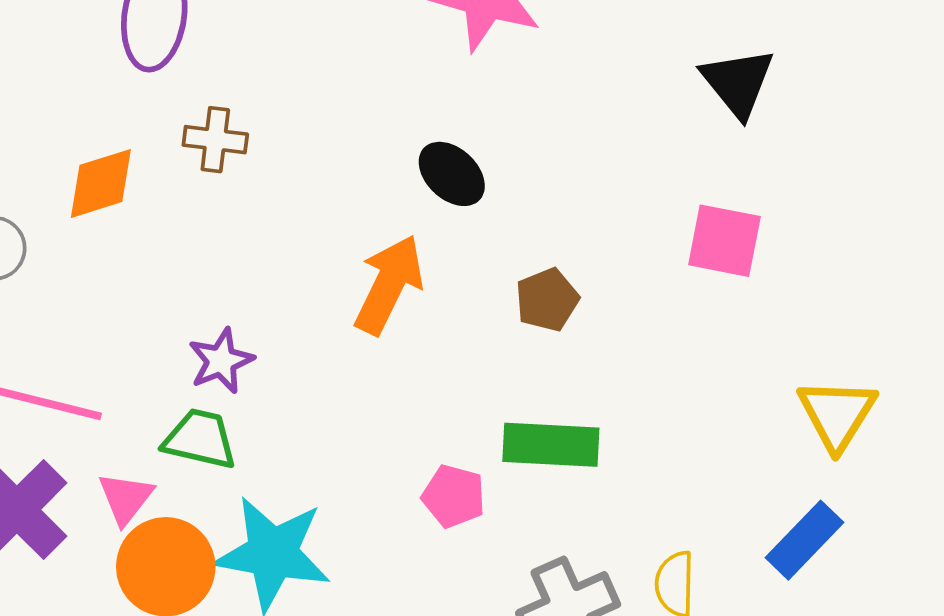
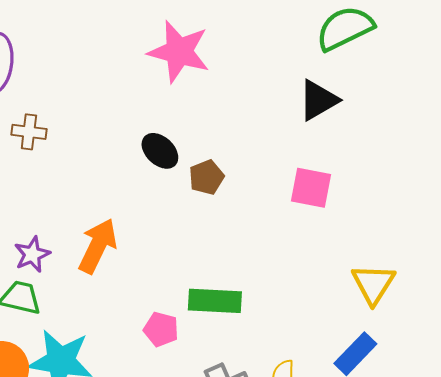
black triangle: (738, 82) -> (318, 100), turned 39
orange arrow: (389, 285) -> (98, 246), moved
brown pentagon: (547, 300) -> (206, 177), moved

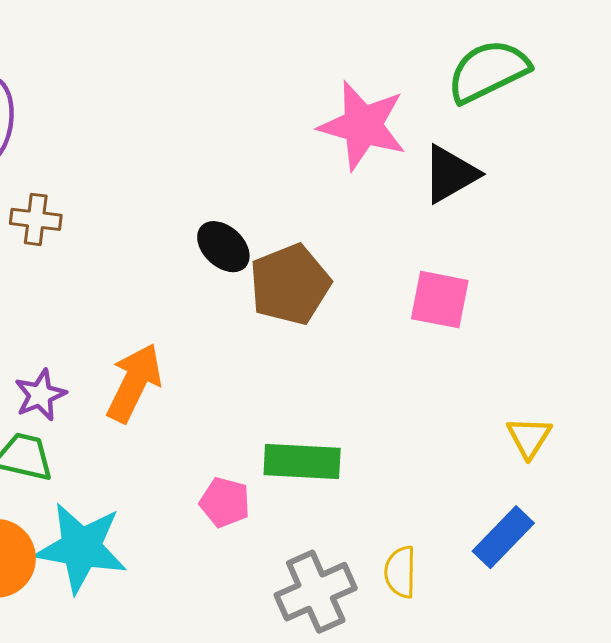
pink star: (179, 52) -> (363, 126), moved
brown pentagon: (206, 177) -> (290, 284), size x1.6
yellow triangle: (373, 284) -> (529, 437), size x0.7

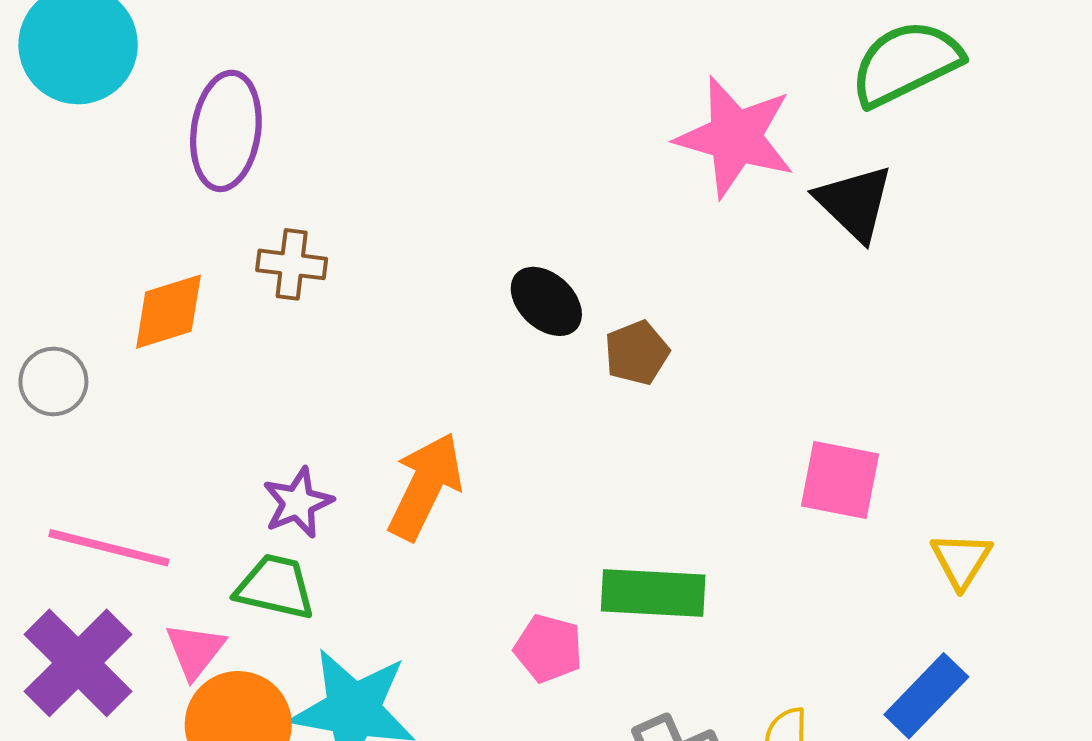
black triangle: (450, 174) -> (854, 203), turned -46
brown pentagon: (290, 284) -> (637, 353), size x0.6
pink square: (440, 300) -> (840, 480), moved

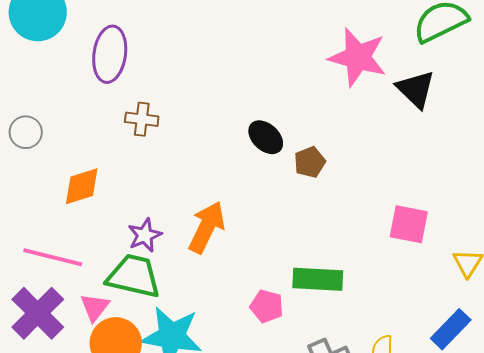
orange diamond: (168, 312) -> (82, 186), moved
gray circle: (53, 381) -> (26, 132), moved
green trapezoid: (275, 587) -> (134, 276), size x1.4

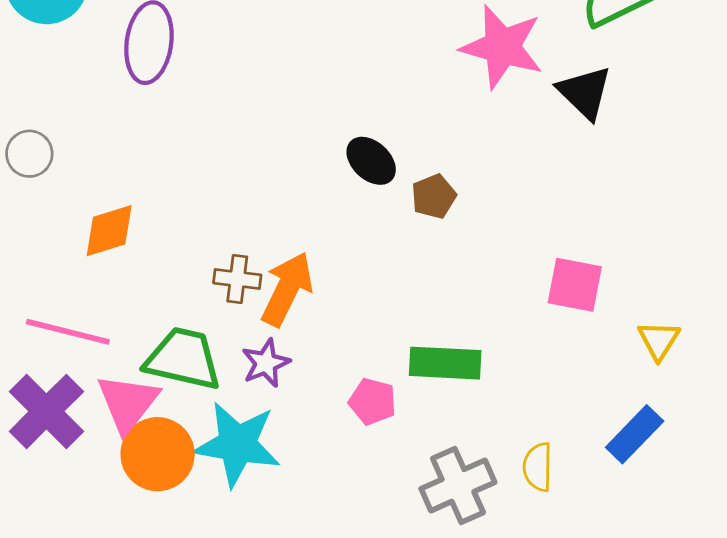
brown cross: (142, 119) -> (237, 279), moved
purple star: (145, 235) -> (266, 363), moved
pink triangle: (95, 307) -> (128, 403), size x1.5

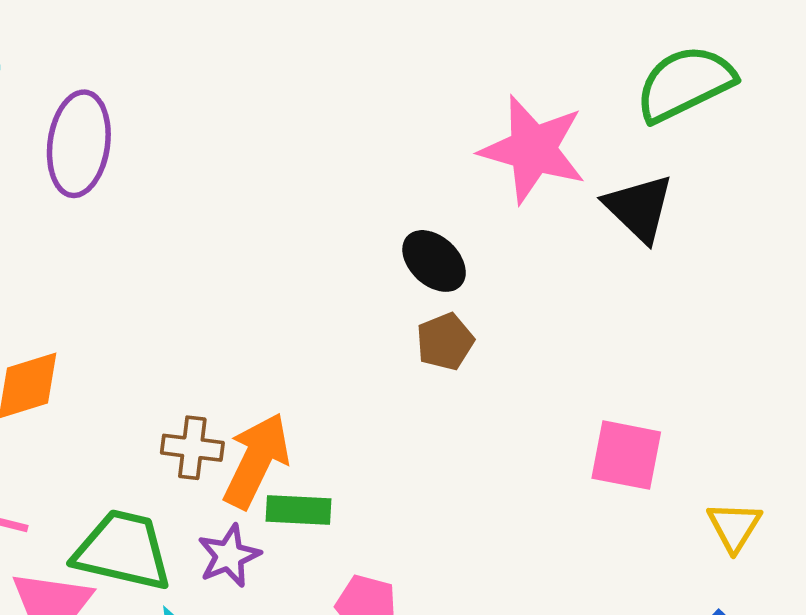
black ellipse: (371, 161) -> (434, 261), moved
green rectangle: (445, 363) -> (299, 510), moved, size x0.7

